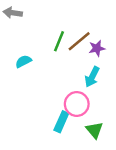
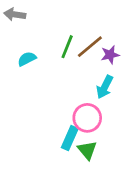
cyan semicircle: (23, 61) -> (27, 59), moved
green triangle: (94, 130) -> (87, 150), moved

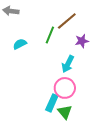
brown line: (90, 47) -> (67, 21), moved
cyan arrow: (105, 87) -> (68, 64), moved

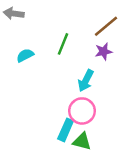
brown line: (67, 21) -> (106, 26), moved
green triangle: (65, 112) -> (82, 141), turned -35

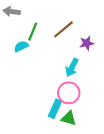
brown line: (106, 26) -> (63, 29), moved
green line: (63, 44) -> (33, 32), moved

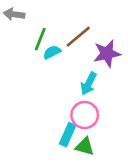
purple star: (87, 43) -> (107, 54), size x1.5
cyan semicircle: (21, 46) -> (52, 52), moved

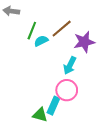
green triangle: (85, 146) -> (40, 115), moved

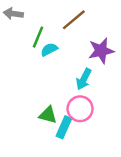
brown line: (62, 29) -> (74, 20), moved
green triangle: (40, 115) -> (48, 115), moved

